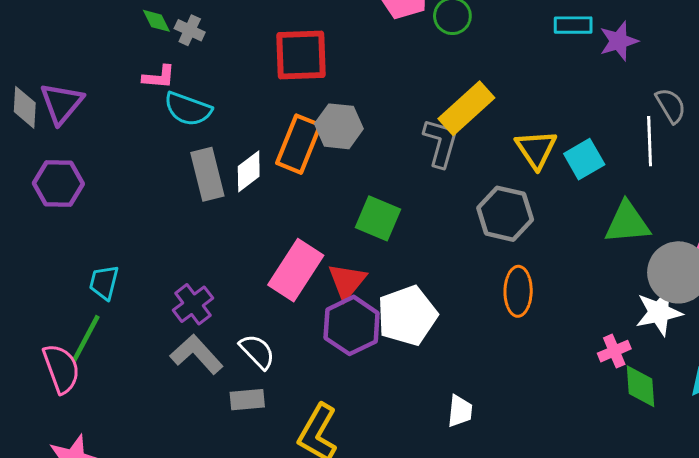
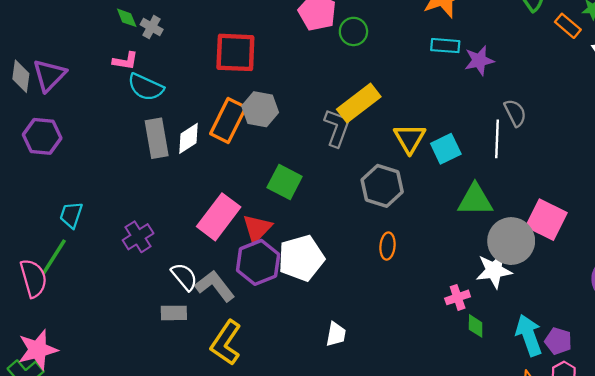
orange ellipse: (518, 291) -> (387, 246), size x0.7
gray L-shape: (197, 354) -> (215, 286), moved
green diamond: (640, 386) -> (476, 326), size x0.7

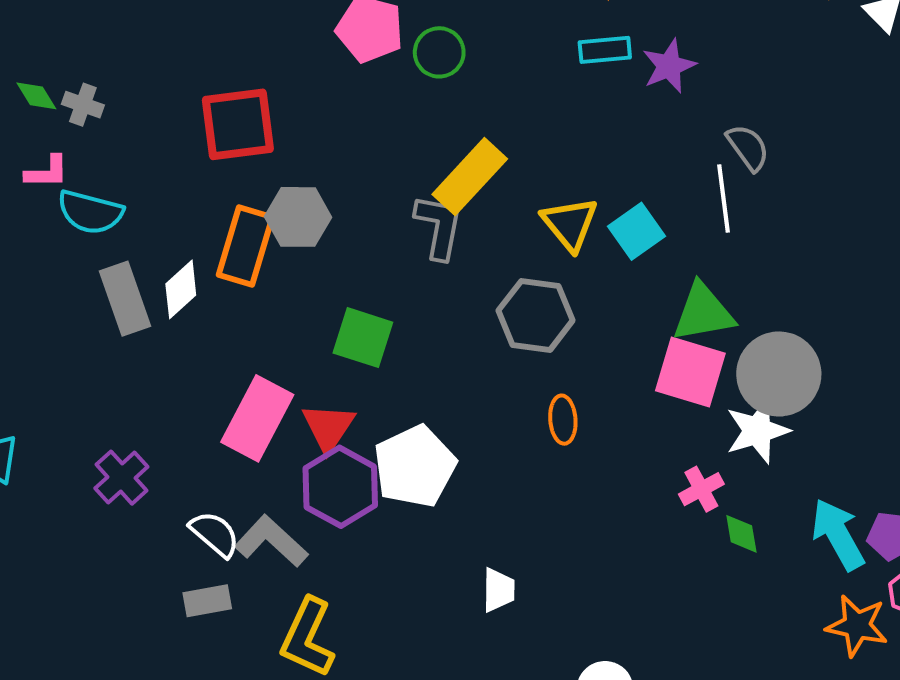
pink square: (546, 220) -> (690, 372), moved

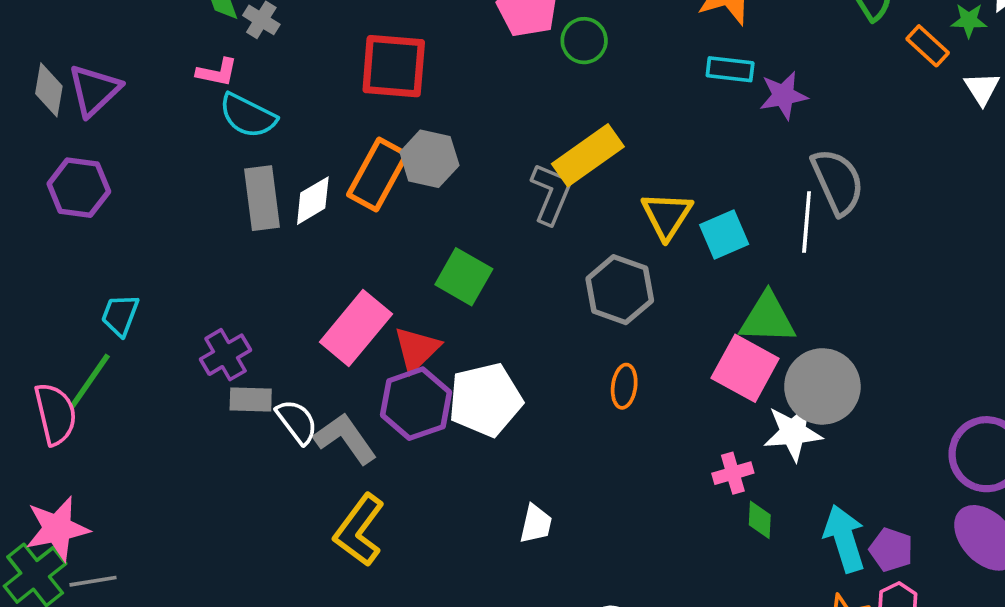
gray semicircle: (748, 147) -> (838, 182), size x1.5
gray rectangle: (207, 601) -> (251, 399), moved

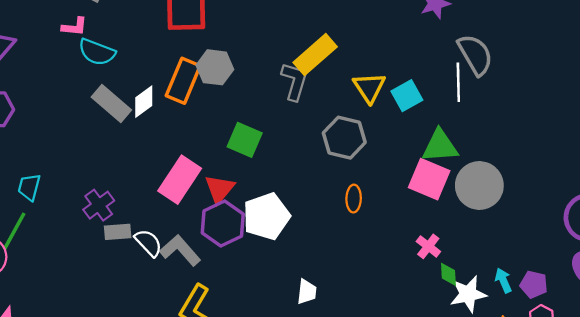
gray rectangle: (262, 198) -> (111, 103), turned -36
white star: (793, 432) -> (468, 294), moved
pink cross: (733, 473) -> (428, 246), turned -30
cyan arrow: (844, 538) -> (503, 280), size x0.6

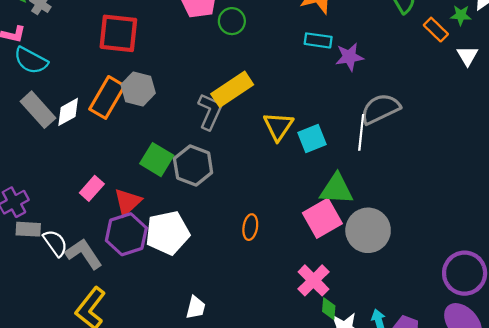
gray semicircle: (475, 55) -> (380, 109), turned -93
gray hexagon: (344, 138) -> (193, 165), moved
pink square: (429, 179) -> (322, 218), turned 30
pink rectangle: (180, 180) -> (92, 188), size x0.6
pink cross: (428, 246) -> (313, 280), size x1.4

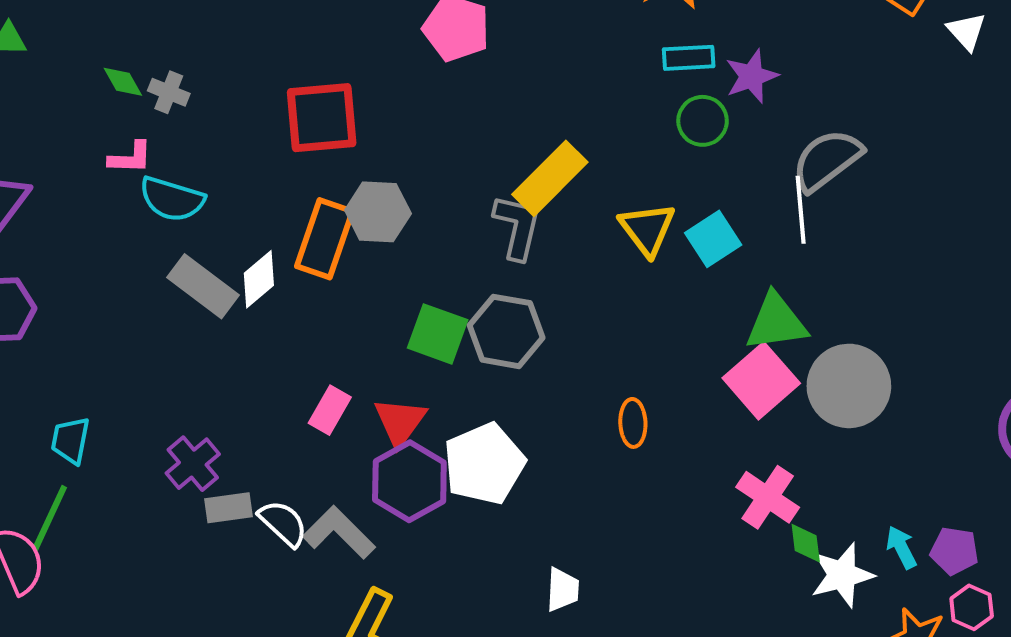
green circle: (232, 21) -> (703, 121), moved

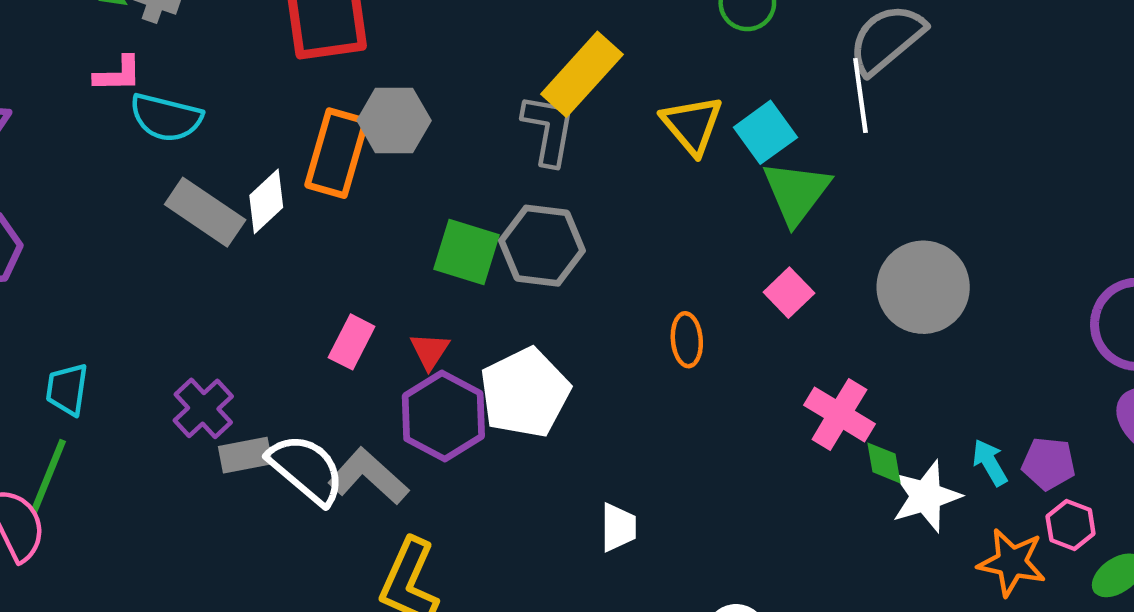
green triangle: (776, 322) -> (796, 192), moved, turned -42
pink square: (761, 381) -> (789, 293), moved, size x0.6
red triangle: (400, 422) -> (430, 351), size x0.7
white semicircle: (283, 523) -> (306, 469), size x1.4

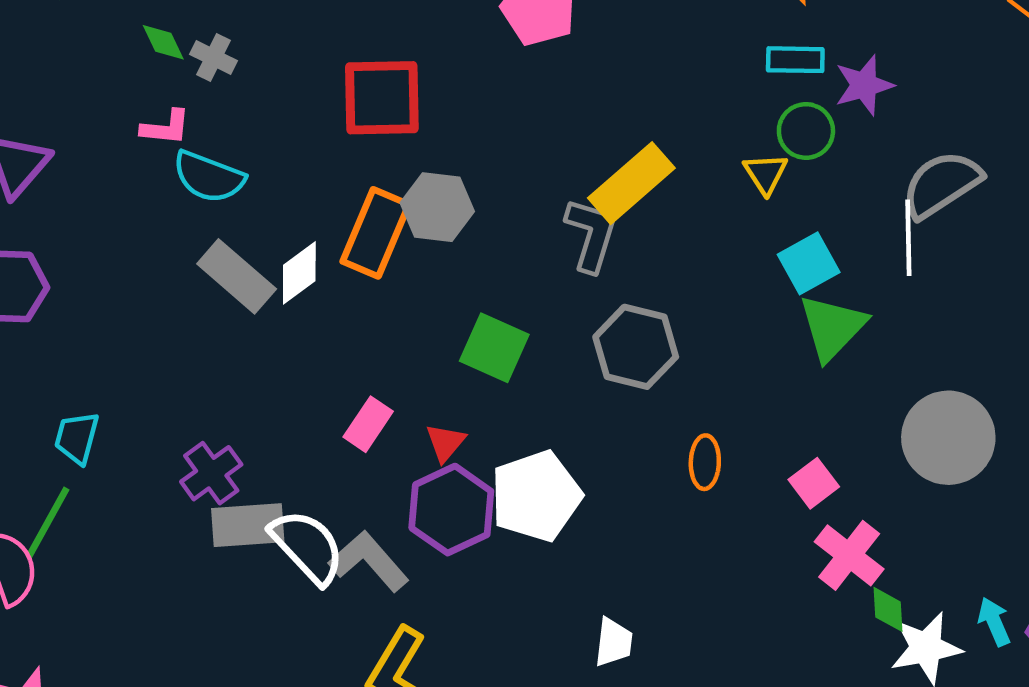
yellow triangle: (692, 125) -> (766, 174), moved, size x0.7
gray hexagon: (542, 246) -> (636, 347), moved
pink square: (789, 293) -> (814, 483), moved
gray rectangle: (245, 455) -> (248, 525), size x1.4

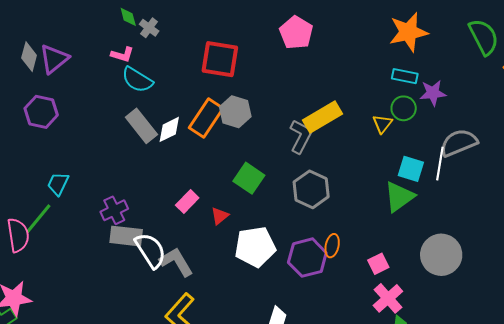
cyan square: (809, 263) -> (411, 169), moved, turned 36
purple hexagon: (451, 510) -> (307, 258), moved

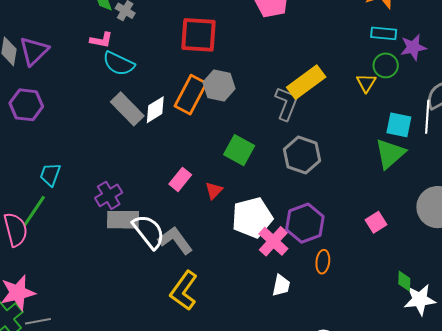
orange ellipse: (332, 246) -> (323, 262), moved
pink cross: (388, 298) -> (273, 241), moved

